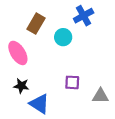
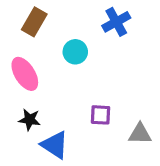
brown rectangle: (36, 24) -> (34, 22), moved
cyan circle: (63, 37) -> (75, 52), moved

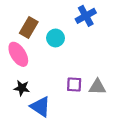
brown rectangle: (34, 22) -> (29, 28), moved
gray triangle: (140, 134) -> (97, 87), moved

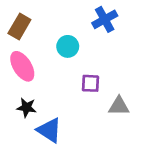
brown rectangle: (29, 28) -> (19, 27), moved
purple square: (74, 85) -> (90, 83), moved

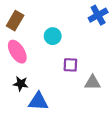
blue cross: (105, 19) -> (98, 15), moved
blue triangle: (49, 130) -> (38, 101), turned -30

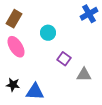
purple square: (70, 65) -> (64, 59), turned 32
black star: (21, 84) -> (13, 85), moved

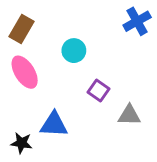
black star: (13, 85) -> (22, 143), moved
blue triangle: (35, 92) -> (54, 124), moved

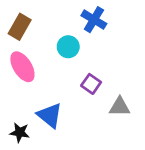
blue cross: (137, 21) -> (94, 20), moved, turned -30
blue triangle: (54, 124) -> (50, 115), turned 36

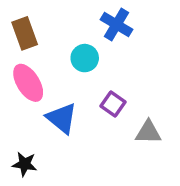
brown rectangle: (20, 27) -> (25, 33), turned -50
blue triangle: (50, 115) -> (62, 118), moved

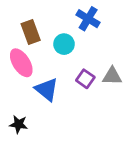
brown rectangle: (25, 33) -> (31, 32), moved
gray triangle: (148, 132) -> (112, 76), moved

